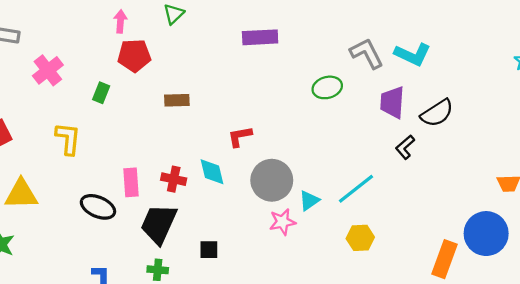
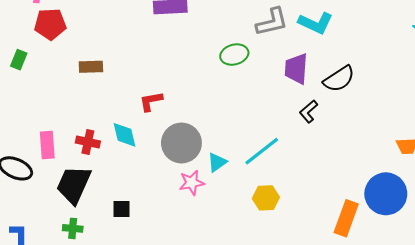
gray L-shape: (367, 53) -> (272, 22), turned 104

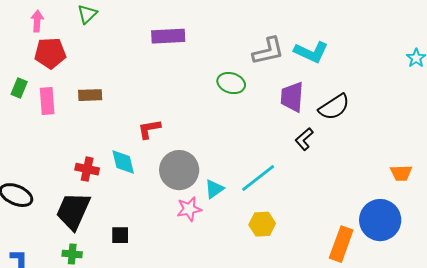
green ellipse: (234, 55) -> (231, 83), turned 32
pink rectangle: (47, 145) -> (47, 101), moved

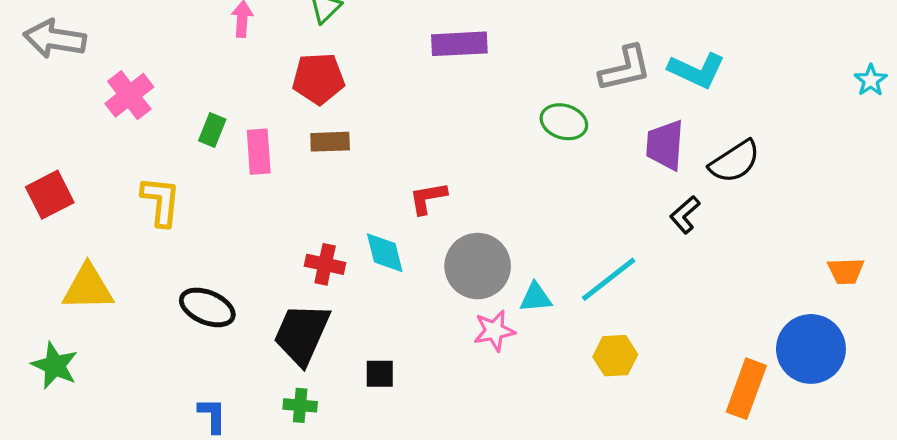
red pentagon: (50, 53) -> (318, 79), moved
cyan triangle: (214, 189) -> (536, 298), turned 30

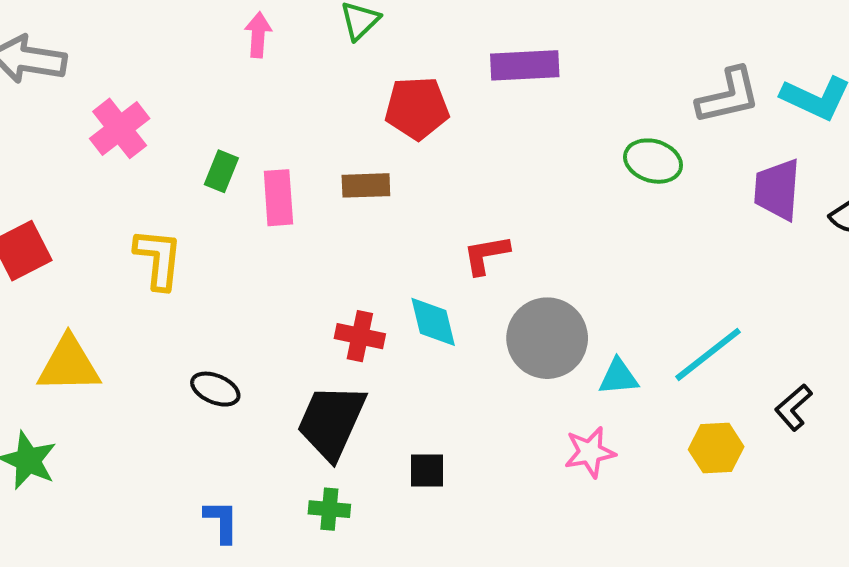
red pentagon: (318, 79) -> (417, 108), moved
black L-shape: (685, 215) -> (793, 407), moved
black ellipse: (207, 307) -> (215, 389), size x0.7
pink star: (494, 331) -> (590, 452), moved

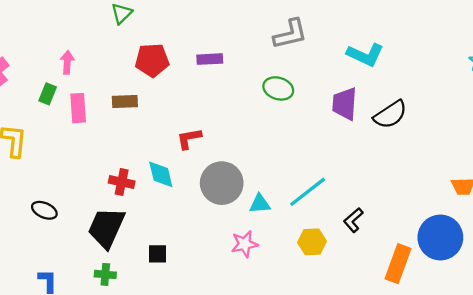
pink arrow: (258, 35) -> (67, 62), moved
purple rectangle: (525, 65) -> (210, 59), moved, size x0.7
gray L-shape: (728, 96) -> (290, 34), moved

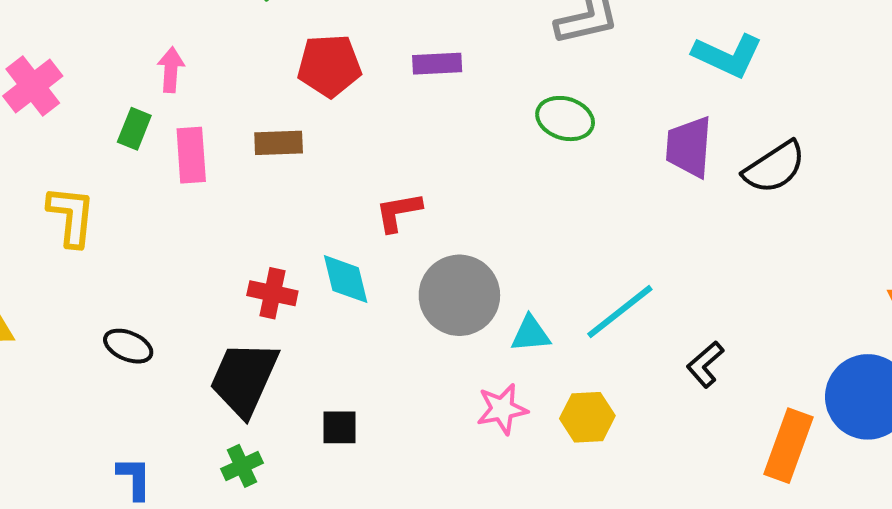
yellow hexagon: (312, 242) -> (587, 417), moved
green cross: (105, 274) -> (242, 466), turned -30

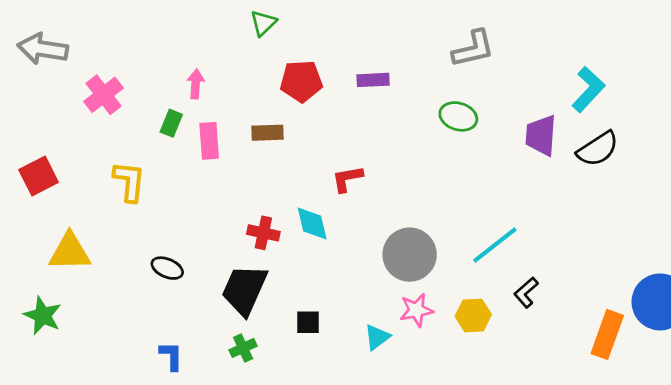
cyan L-shape: (728, 56) -> (588, 89), moved, turned -72
gray circle: (459, 295) -> (410, 255), moved
cyan triangle: (531, 334) -> (377, 337), moved, turned -32
black L-shape: (705, 364) -> (526, 292), moved

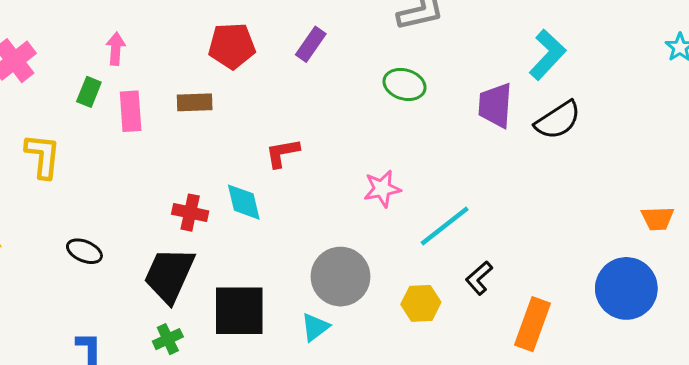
purple rectangle: (373, 80) -> (311, 44), turned -52
gray circle: (410, 255) -> (340, 277), moved
pink star: (416, 310) -> (382, 189), moved
black square: (308, 322) -> (239, 311), size x2.0
orange rectangle: (607, 334) -> (533, 324), moved

